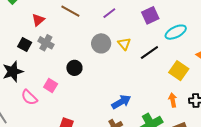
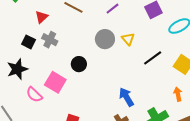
black line: (149, 52) -> (153, 58), moved
pink square: (51, 85) -> (55, 82), size x1.5
blue arrow: (121, 102) -> (126, 97), turned -90

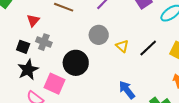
yellow triangle: (128, 39) -> (122, 46), moved
black circle: (79, 64) -> (76, 63), size x1.6
black star: (17, 69) -> (28, 70), moved

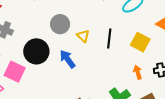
black line: (148, 48) -> (109, 39), turned -42
blue arrow: (127, 90) -> (67, 59), moved

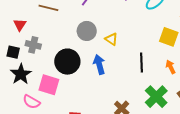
black line: (109, 39) -> (142, 63), moved
blue arrow: (67, 59) -> (99, 64), turned 30

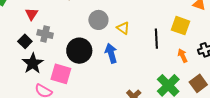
black square: (13, 52) -> (25, 41), turned 32
black line: (142, 63) -> (156, 39), moved

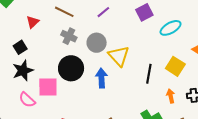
yellow triangle: (123, 28) -> (119, 56), size x1.6
gray cross: (45, 34) -> (69, 36), moved
pink square: (61, 74) -> (48, 87), turned -30

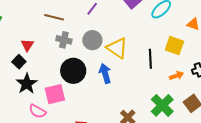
red triangle: (33, 22) -> (27, 45), moved
orange arrow: (171, 96) -> (176, 76), turned 96

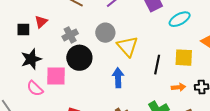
gray cross: (64, 40) -> (70, 35), moved, turned 35
yellow square: (174, 46) -> (184, 58), turned -30
black square: (19, 62) -> (23, 29), moved, turned 32
blue arrow: (105, 73) -> (118, 78), moved

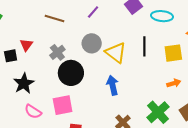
cyan ellipse: (180, 19) -> (162, 16), turned 45
black line: (157, 65) -> (144, 46), moved
pink square: (56, 76) -> (63, 105), moved

